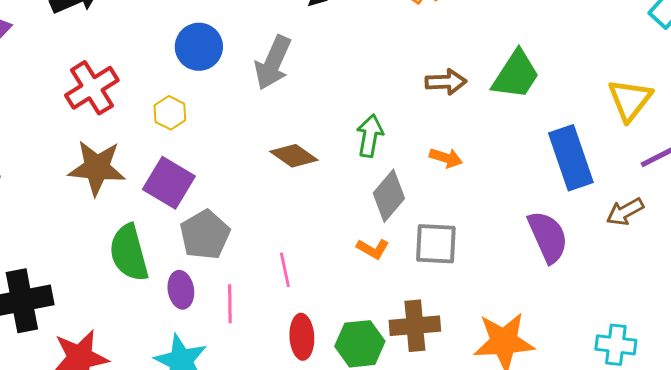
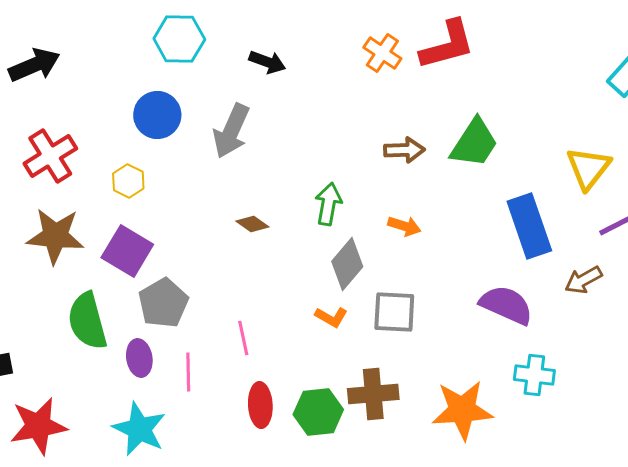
brown diamond: (294, 156) -> (252, 224), size x0.7
purple semicircle: (548, 237) -> (506, 305), turned -42
cyan cross: (616, 345) -> (534, 375), moved

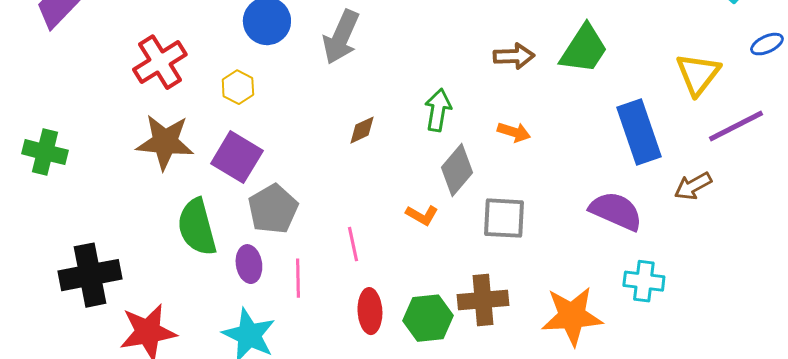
brown diamond: (252, 224) -> (362, 130), turned -60
orange L-shape: (331, 317) -> (422, 215), moved

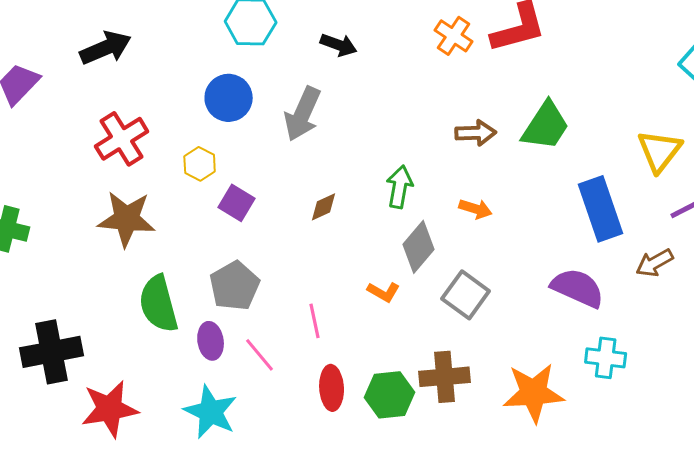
purple square: (237, 157) -> (237, 203), moved, size x0.7
gray square: (504, 218) -> (466, 295), turned 33
pink line: (298, 278) -> (260, 355), turned -39

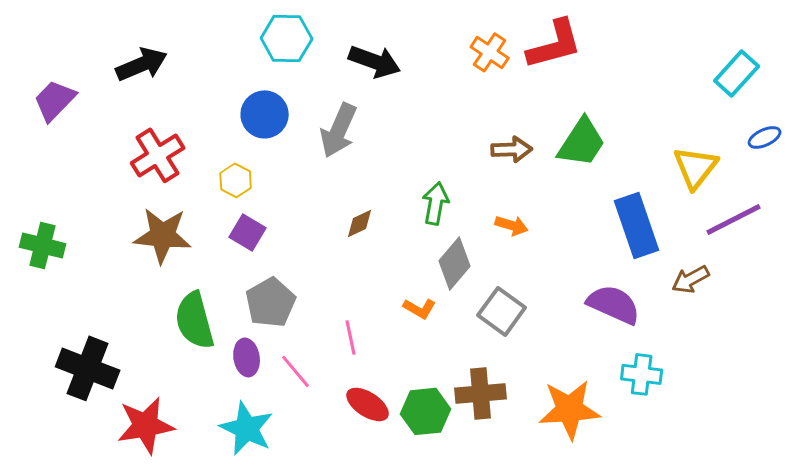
black arrow: (339, 45) -> (375, 61), size x1.4
purple square: (237, 203) -> (248, 232), moved
black cross: (52, 352) -> (88, 368), turned 32
red ellipse: (332, 388) -> (368, 404), turned -54

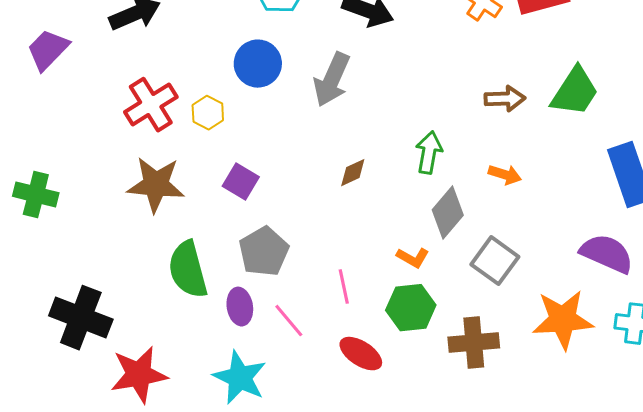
yellow hexagon: (236, 180) -> (208, 113), moved
orange star: (570, 409) -> (563, 320), moved
green hexagon: (426, 411) -> (411, 308), moved

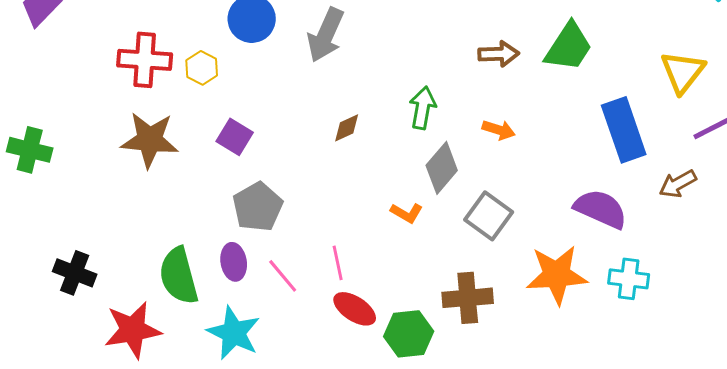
red cross: (151, 105) -> (145, 60), turned 36
green semicircle: (188, 270) -> (179, 276), moved
pink line: (344, 287) -> (338, 263), moved
green hexagon: (411, 308) -> (409, 334), moved
black cross: (81, 318) -> (75, 273), size x0.7

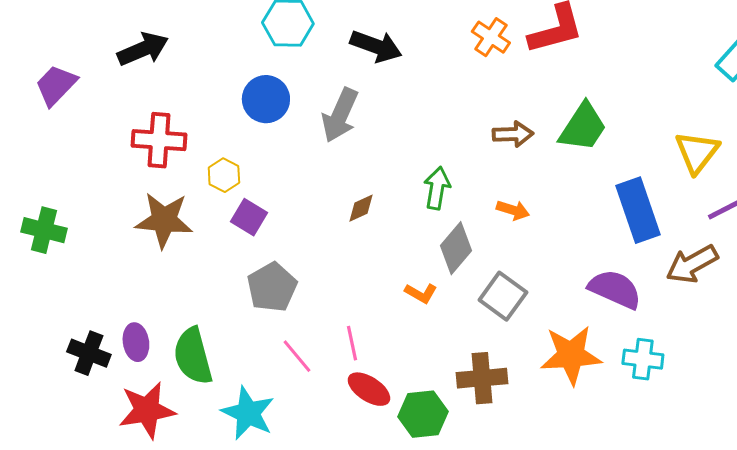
yellow hexagon: (202, 68) -> (224, 175), moved
brown arrow: (678, 184) -> (692, 264), size x1.4
purple ellipse: (234, 262) -> (136, 342), moved

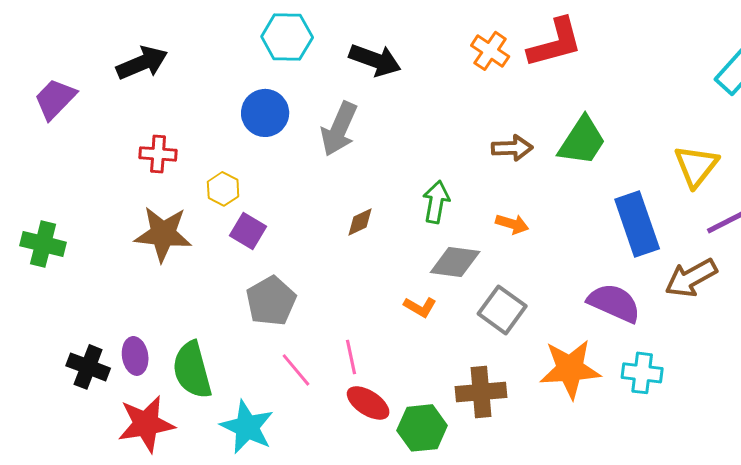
red cross: (159, 140) -> (158, 154), size x0.7
gray diamond: (456, 248) -> (455, 262), turned 57

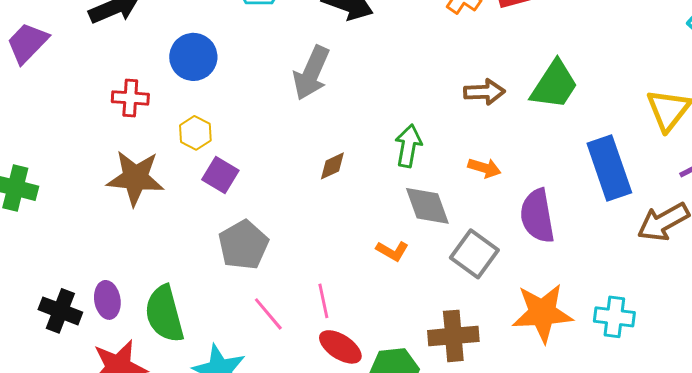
blue circle: (265, 113) -> (193, 57), moved
gray diamond: (455, 262) -> (427, 206), turned 63
purple semicircle: (614, 303) -> (537, 216), moved, turned -124

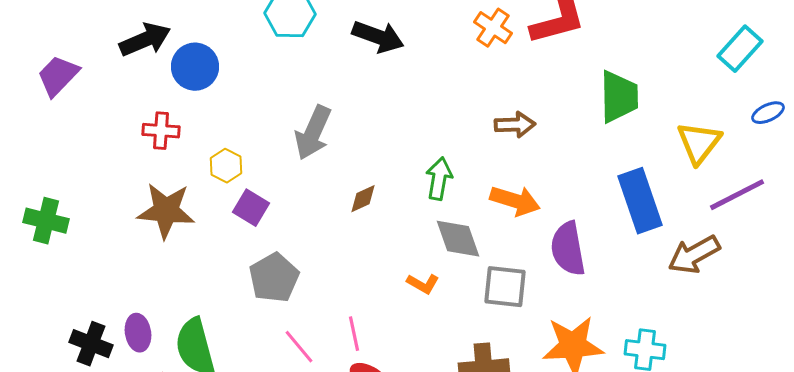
blue circle: (193, 57) -> (195, 67), moved
gray arrow: (311, 73) -> (313, 133), moved
green trapezoid: (554, 85) -> (619, 97), moved, turned -34
orange arrow: (484, 168) -> (515, 201), size x1.5
gray square: (474, 254) -> (505, 287), turned -30

